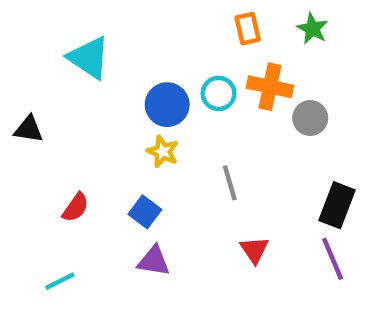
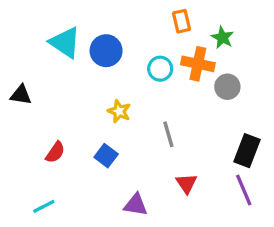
green star: (312, 29) -> (222, 38), moved
blue circle: (167, 105) -> (106, 51), moved
purple triangle: (154, 261) -> (136, 205), moved

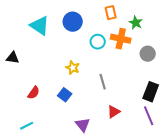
blue circle: (106, 51) -> (73, 22), moved
gray circle: (227, 87) -> (148, 54), moved
red triangle: (186, 183) -> (114, 112), turned 32
purple triangle: (136, 205) -> (83, 125), turned 42

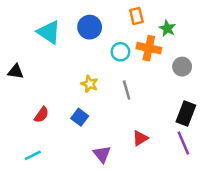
gray line: (103, 82) -> (127, 90), moved

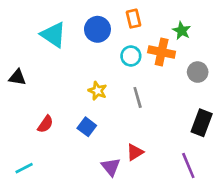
orange rectangle: (136, 16) -> (134, 19), moved
red triangle: (140, 138) -> (135, 152), moved
purple line: (183, 143) -> (188, 166), moved
cyan line: (33, 155) -> (24, 168), moved

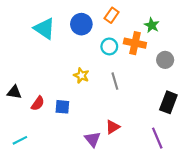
orange rectangle: (134, 19) -> (112, 15), turned 48
black triangle: (17, 77) -> (14, 92), moved
blue square: (87, 127) -> (62, 107), moved, turned -32

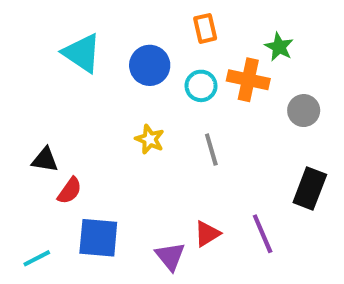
orange rectangle: (112, 15) -> (205, 28), turned -48
blue circle: (81, 24) -> (150, 65), moved
black triangle: (14, 92) -> (45, 160), moved
blue square: (62, 107) -> (98, 238), moved, size x1.5
purple line: (157, 138) -> (263, 234), moved

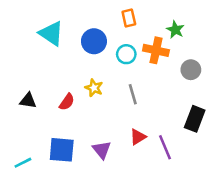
red semicircle: (70, 191) -> (67, 102), moved
red triangle: (207, 234) -> (138, 137), moved
purple triangle: (170, 256) -> (102, 150), moved

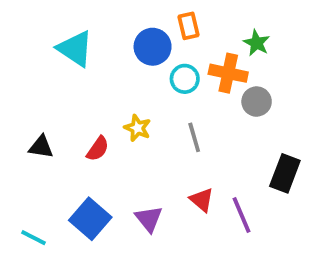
blue circle: (94, 41) -> (153, 47), moved
gray circle: (191, 70) -> (257, 102), moved
red triangle: (138, 137) -> (202, 200), turned -48
blue square: (62, 150) -> (90, 219), turned 36
cyan line: (23, 163) -> (33, 238), turned 54

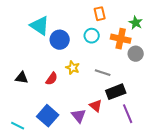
blue circle: (153, 47) -> (60, 40), moved
cyan circle: (185, 79) -> (92, 36), moved
gray line: (194, 137) -> (103, 73), turned -56
black rectangle: (285, 173) -> (116, 92), moved, turned 48
red triangle: (202, 200) -> (96, 106), moved

